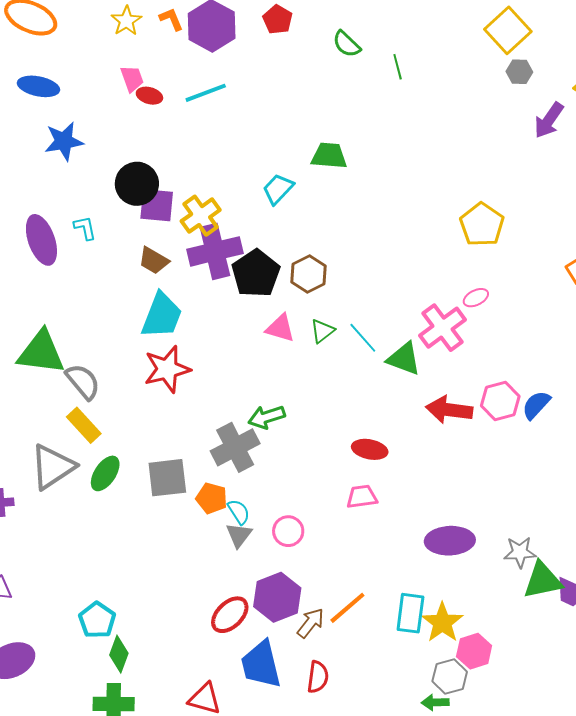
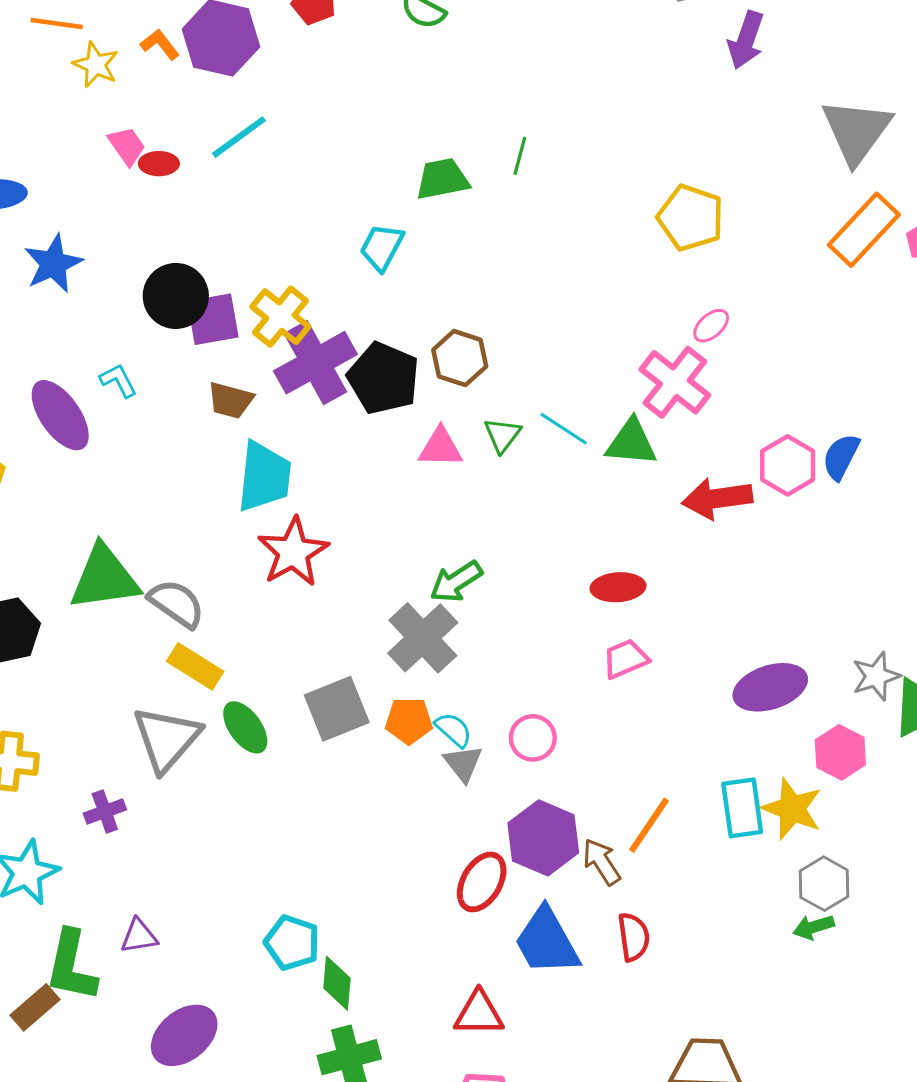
green line: (398, 67) -> (520, 156), moved, turned 45
green ellipse: (105, 473) -> (245, 727), turned -54
brown arrow: (311, 623) -> (602, 862), turned -56
pink hexagon: (474, 651) -> (840, 752), moved

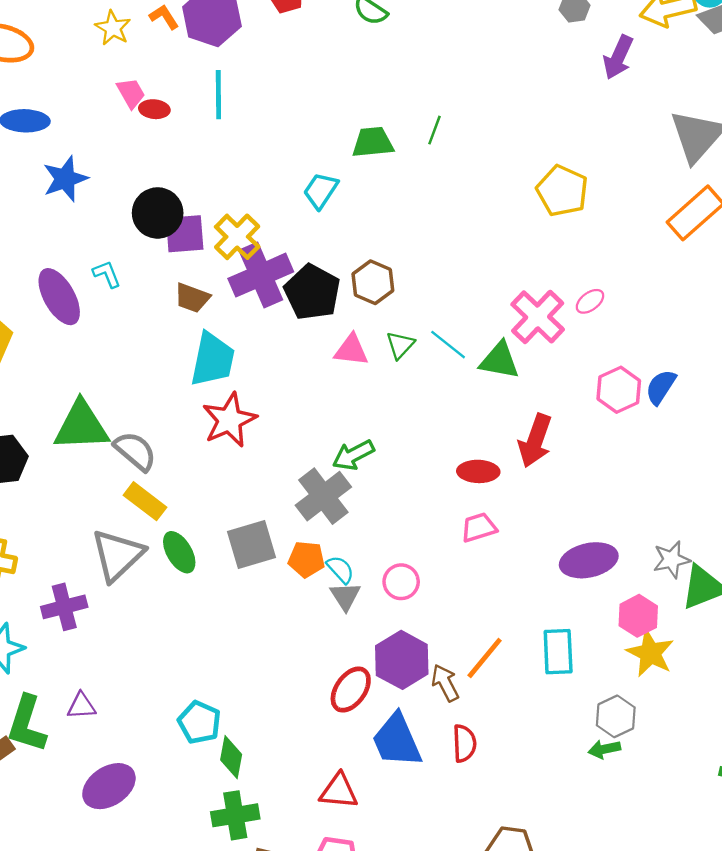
cyan line: (239, 137) -> (218, 95), turned -60
pink ellipse: (711, 326) -> (590, 301), moved
red arrow: (717, 498) -> (535, 441), moved, turned -68
yellow star: (792, 809) -> (650, 653), moved
purple cross: (105, 812) -> (64, 607), size x1.4

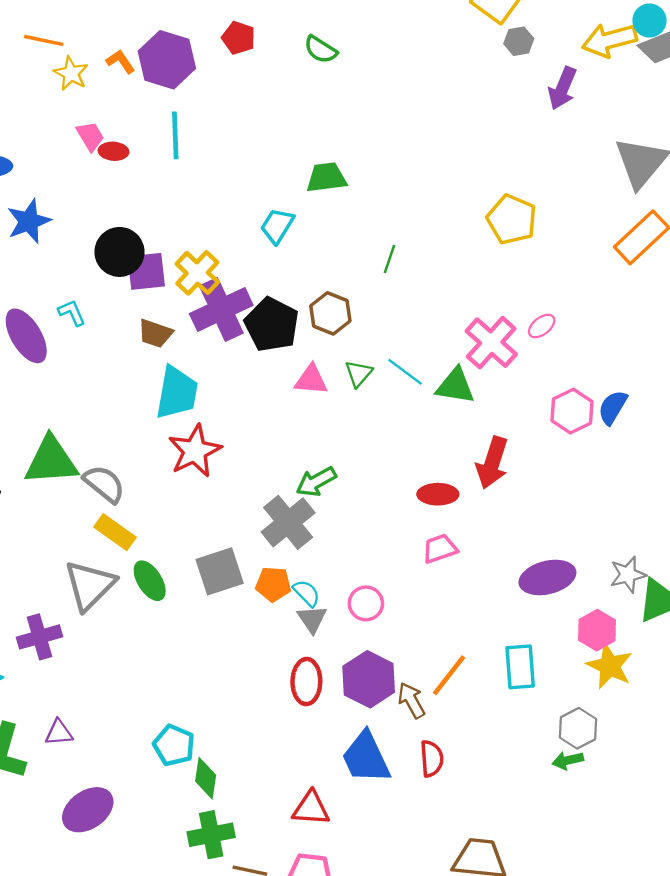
green line: (435, 130) -> (390, 259), moved
red ellipse: (351, 690) -> (306, 682), moved, turned -33

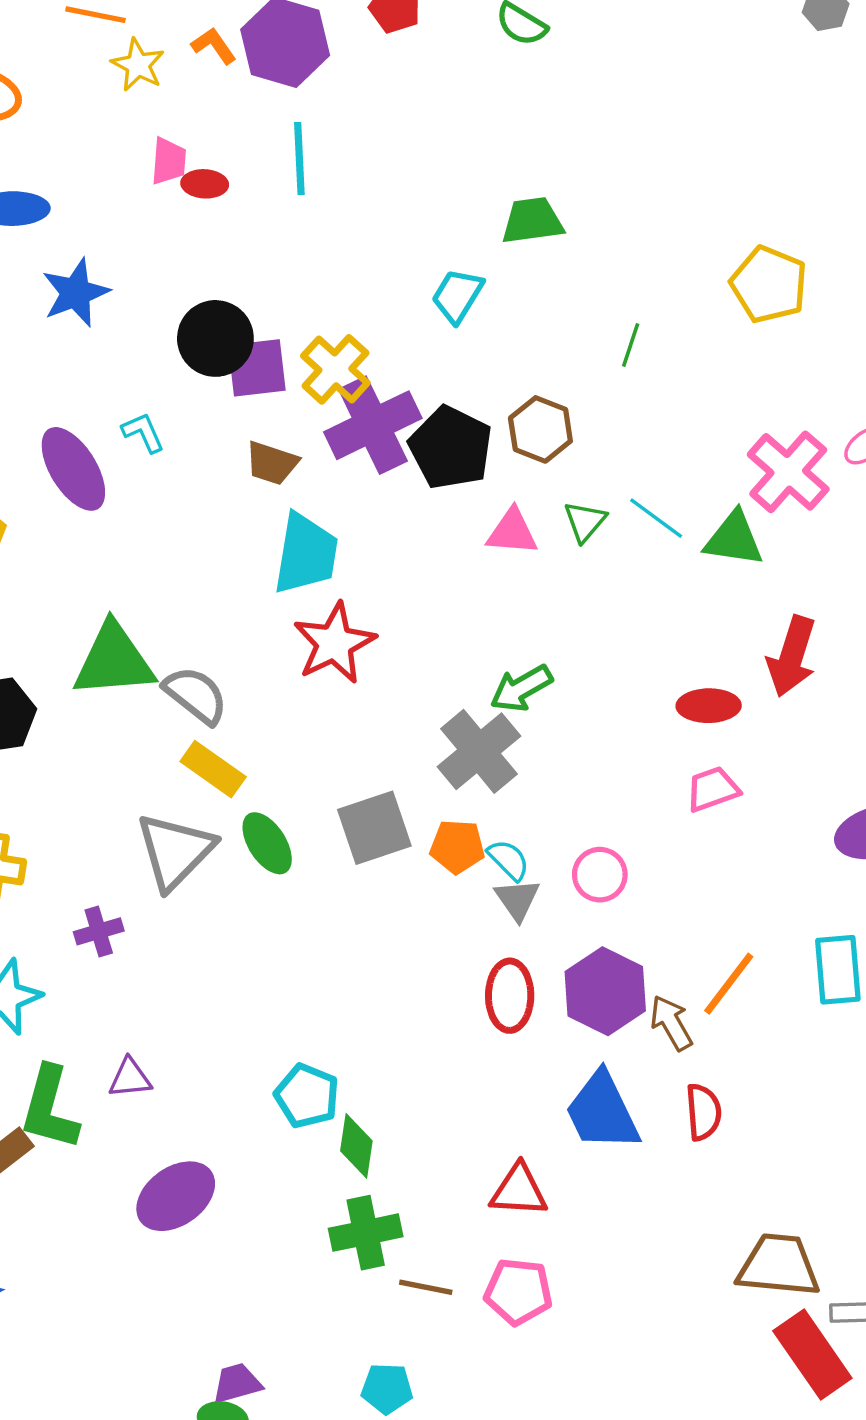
pink trapezoid: (90, 136) -> (169, 161), turned 36
yellow pentagon: (512, 219) -> (769, 284), moved
purple cross: (39, 637) -> (99, 931), size x0.7

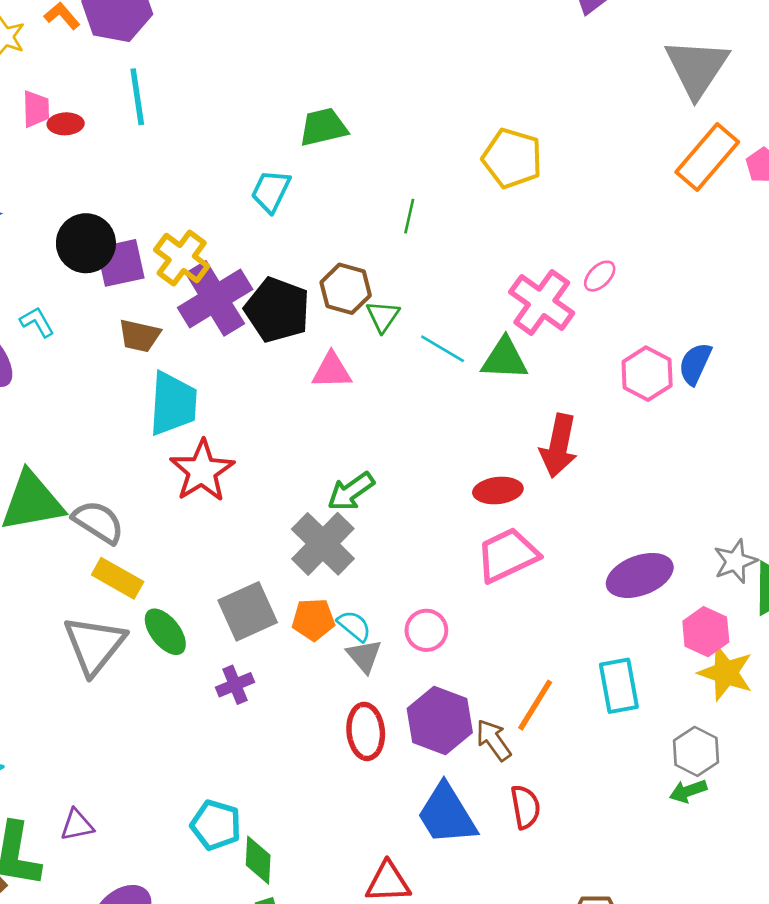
green triangle: (585, 521) -> (383, 316), moved
pink trapezoid: (713, 789) -> (507, 555), size x1.5
purple cross: (99, 931) -> (235, 685), moved

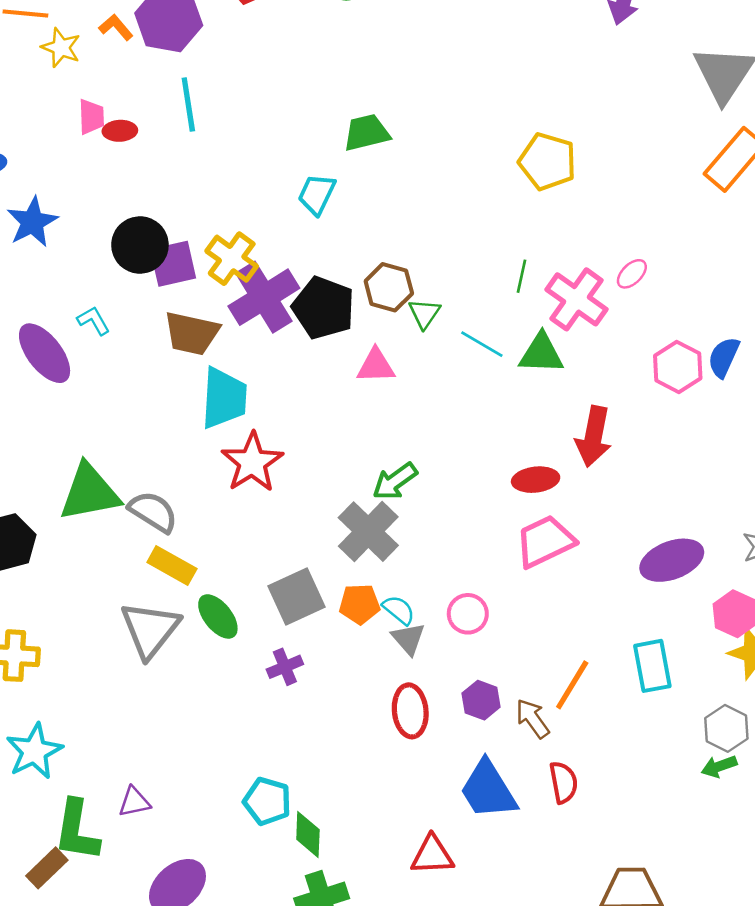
green line: (409, 216) -> (522, 276), moved
brown trapezoid: (139, 336) -> (192, 333), size x1.4
purple hexagon: (440, 721) -> (481, 700), size x0.6

